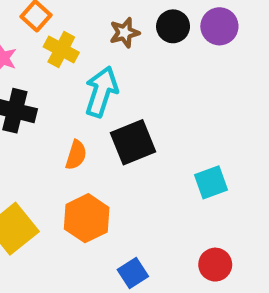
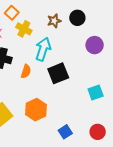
purple circle: (219, 26) -> (95, 45), moved
orange semicircle: (76, 155) -> (26, 71), moved
blue square: (133, 273) -> (65, 132), moved

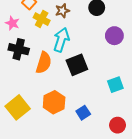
brown star: (54, 21) -> (62, 11), moved
orange semicircle: (26, 71) -> (44, 63), size x1.5
blue square: (65, 132) -> (83, 113), moved

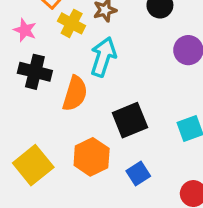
black square: (77, 65) -> (130, 120), moved

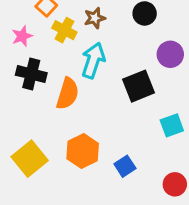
pink star: (25, 30) -> (22, 36), turned 30
black square: (130, 120) -> (139, 86), moved

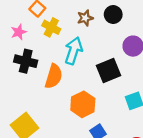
brown star: (95, 18) -> (85, 18), moved
orange hexagon: (83, 151) -> (83, 104), moved

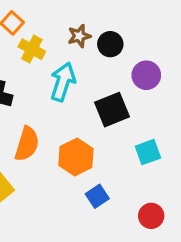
black circle: (113, 15) -> (110, 44), moved
orange semicircle: (54, 76) -> (27, 144), moved

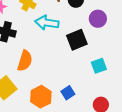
cyan arrow: (63, 82) -> (47, 23), turned -100
orange hexagon: (76, 157) -> (41, 97), moved

